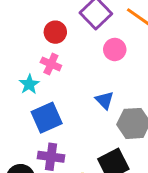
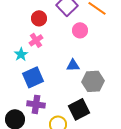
pink cross: (51, 64) -> (36, 40), turned 32
blue triangle: (105, 100) -> (73, 65), turned -48

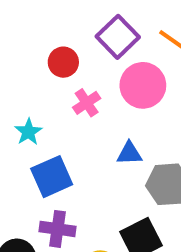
pink circle: (80, 30) -> (143, 85), size x1.5
pink cross: (36, 40) -> (87, 103), moved

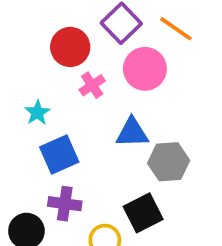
red circle: (63, 62) -> (70, 47), size x1.4
blue triangle: (129, 153) -> (132, 133), size x1.4

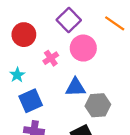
orange line: (176, 29) -> (115, 23), moved
red circle: (70, 47) -> (24, 35), moved

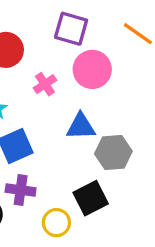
purple square: (69, 20) -> (71, 29), turned -30

